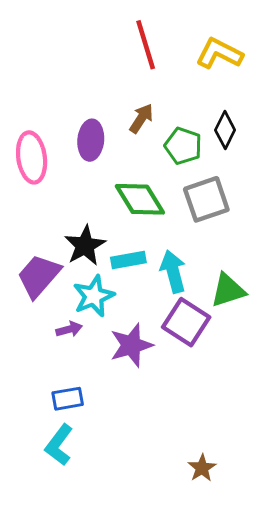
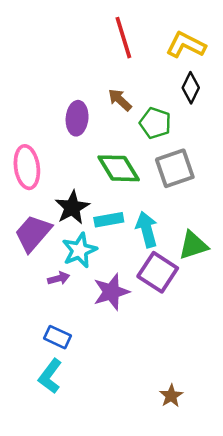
brown arrow: (141, 118) -> (120, 100), turned -80
black diamond: (225, 130) -> (191, 88), moved
pink ellipse: (32, 157) -> (27, 167), moved
blue rectangle: (68, 399) -> (57, 337), turned 35

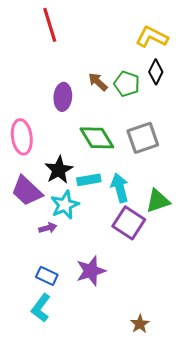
red line: (123, 38) -> (50, 25), moved
green pentagon: (155, 123) -> (127, 84), moved
purple trapezoid: (33, 233) -> (27, 191), turned -88
purple star: (111, 292) -> (91, 271), moved

